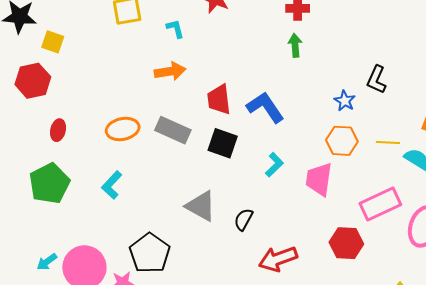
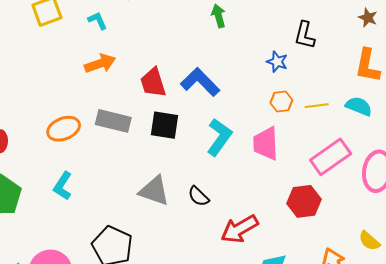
orange hexagon: (342, 141) -> (281, 102), size x0.7
yellow line: (388, 142) -> (317, 106), moved
cyan L-shape: (274, 165) -> (219, 137), size x1.5
black semicircle: (244, 219) -> (199, 196), turned -65

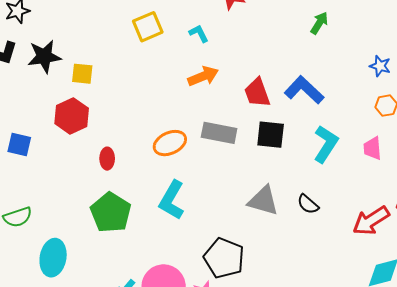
green arrow: (218, 16) -> (319, 23), turned 50
pink trapezoid: (266, 143) -> (372, 148), size x0.7
cyan L-shape: (63, 186) -> (172, 200), size x1.4
red arrow: (239, 229) -> (371, 221), moved

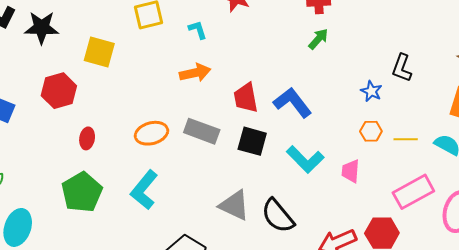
yellow square: (82, 74) -> (99, 52), moved, size x1.4
cyan L-shape: (326, 144) -> (305, 159), turned 93
black semicircle: (308, 204) -> (278, 216), size x1.6

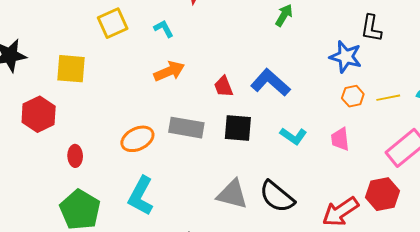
blue star: (371, 91) -> (346, 57), size x1.5
red trapezoid: (246, 98) -> (224, 86), size x0.7
cyan L-shape: (305, 159) -> (293, 136), size x0.7

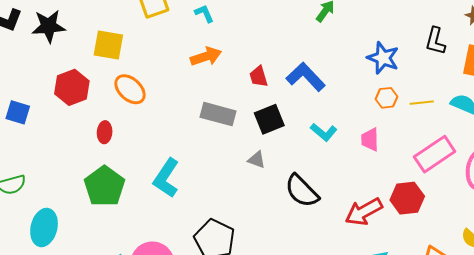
black L-shape: (371, 28) -> (435, 41), moved
black square: (238, 128) -> (269, 119), turned -32
orange ellipse: (137, 139) -> (130, 89), moved, turned 64
gray triangle: (232, 194) -> (257, 160), moved, size x0.6

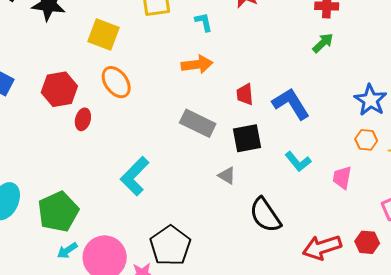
red hexagon: (72, 87) -> (59, 89), moved
green pentagon: (105, 186) -> (58, 212), moved
red hexagon: (407, 198) -> (367, 242), size x0.7

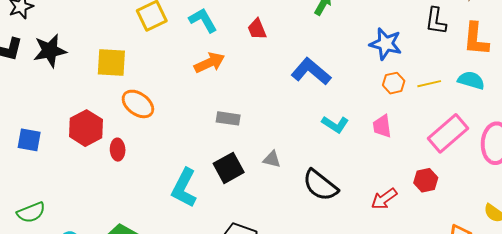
cyan L-shape: (204, 22) -> (203, 20), size x1.4
red trapezoid: (245, 94) -> (257, 29), moved
gray rectangle: (198, 123) -> (228, 118), size x0.7
black square: (247, 138) -> (229, 168), moved
red arrow: (322, 247) -> (384, 199), size x0.7

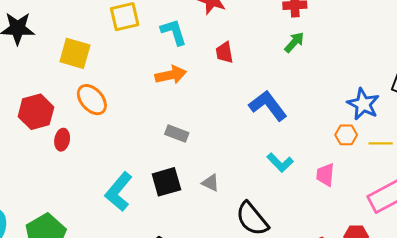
blue star: (386, 44) -> (363, 104), moved

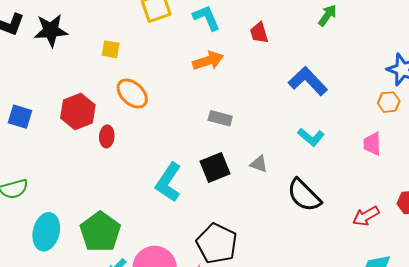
yellow square: (75, 53) -> (111, 49), size x0.6
cyan L-shape: (280, 163) -> (311, 137), moved

